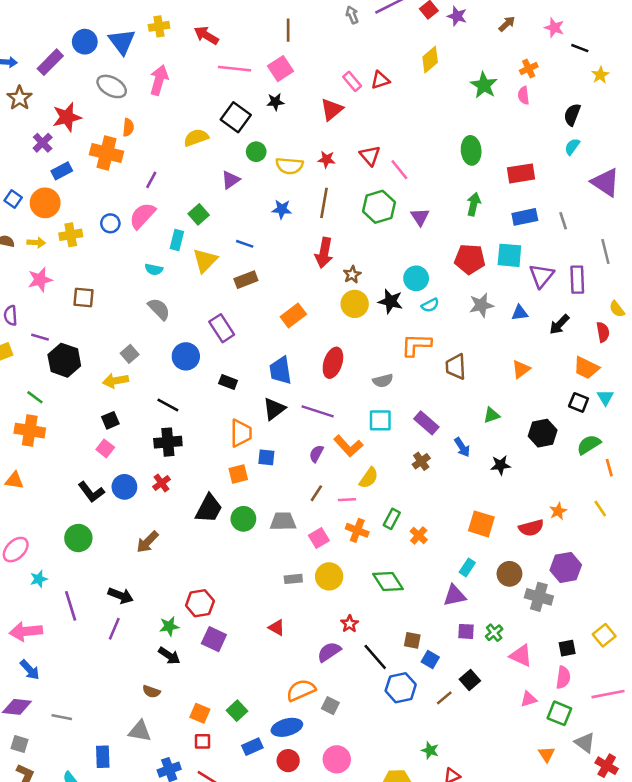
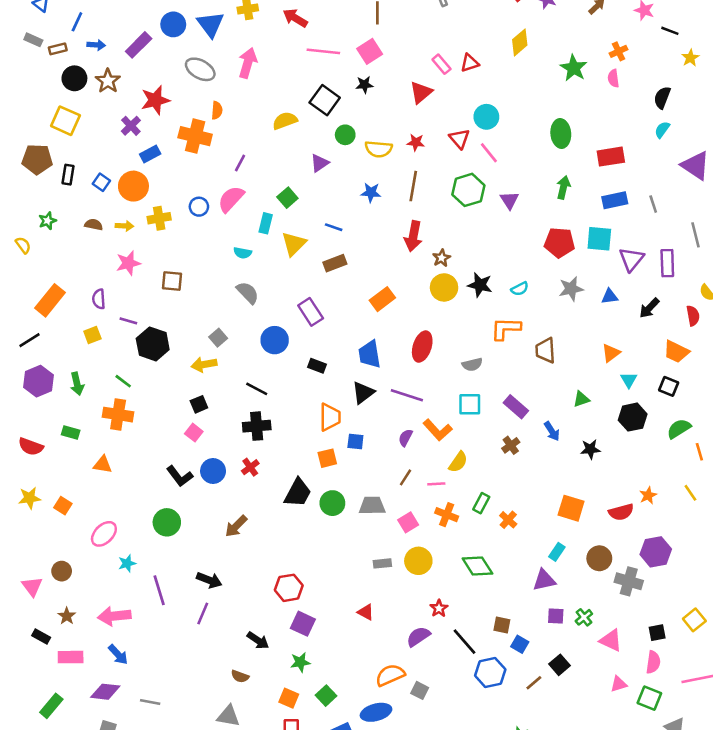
cyan circle: (416, 278) -> (486, 117), moved
cyan triangle: (605, 397) -> (629, 380), moved
green star: (169, 626) -> (300, 662), moved

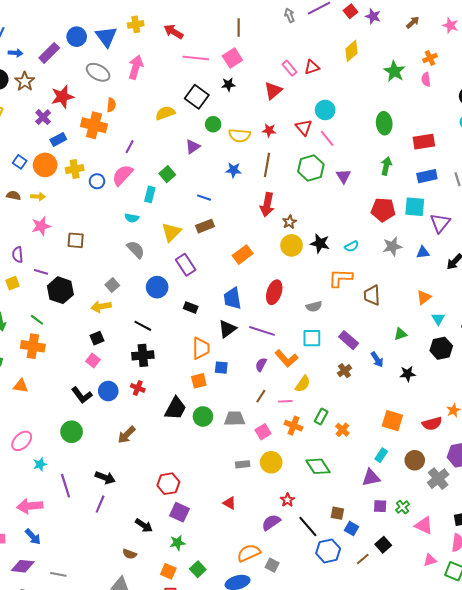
yellow cross: (159, 218) -> (75, 169), moved
yellow triangle: (294, 244) -> (171, 232), moved
red cross: (250, 467) -> (138, 388), turned -32
gray cross: (629, 581) -> (438, 479), turned 35

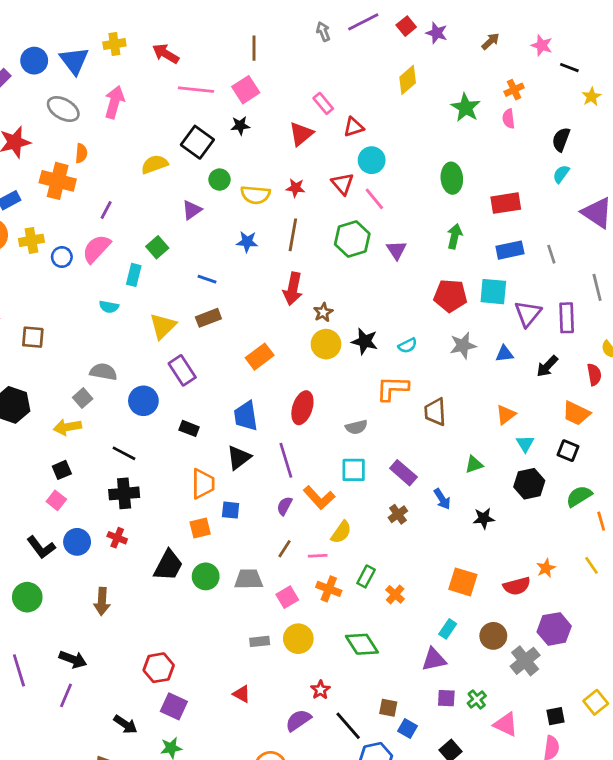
red triangle: (312, 67) -> (354, 127), moved
gray semicircle: (136, 249) -> (103, 372), moved, turned -36
purple line: (262, 331) -> (286, 460), turned 55
brown arrow: (127, 435) -> (102, 601), turned -42

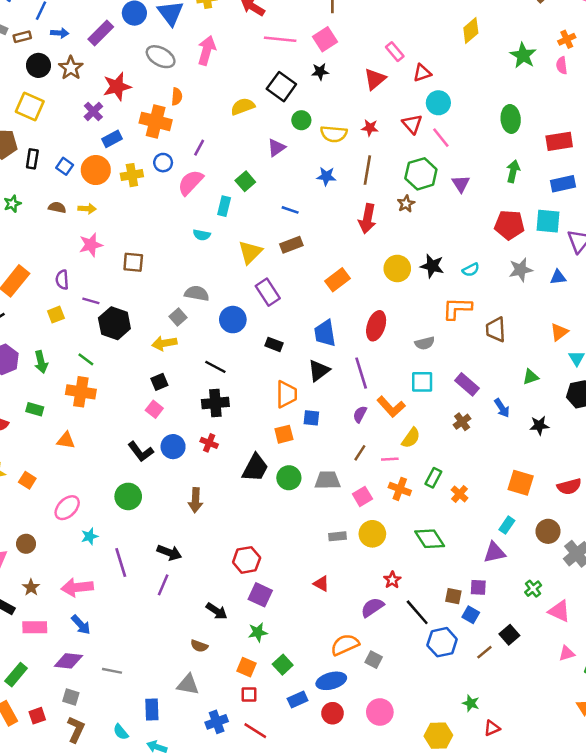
blue circle: (62, 257) -> (163, 163), moved
brown star: (323, 312) -> (406, 204), moved
purple square: (446, 698) -> (478, 587), moved

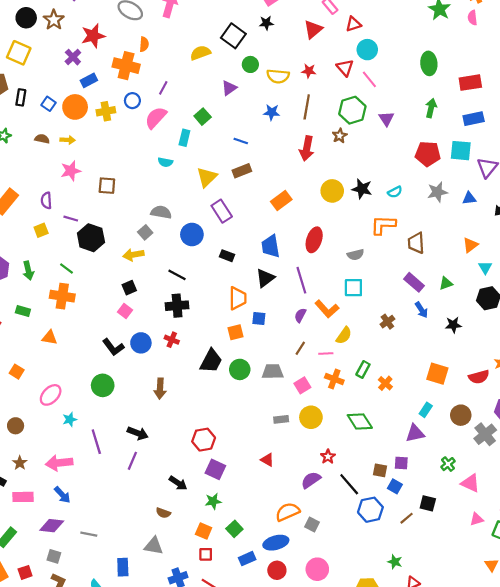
purple rectangle: (467, 384) -> (414, 282), moved
black square: (509, 635) -> (428, 503), turned -35

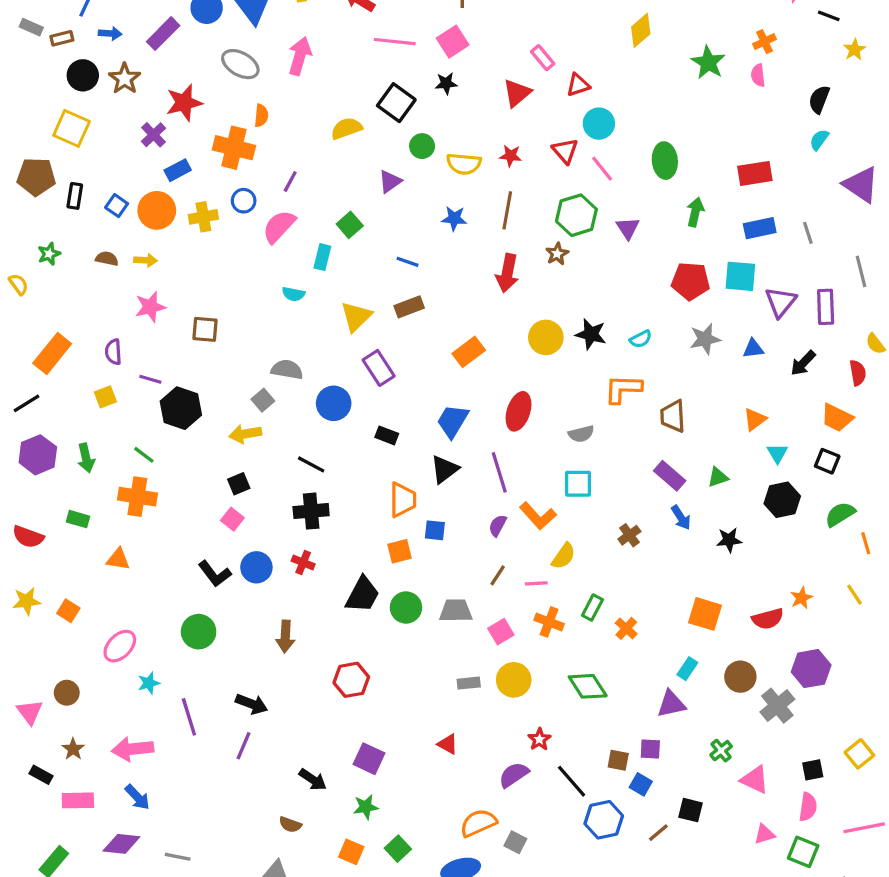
green ellipse: (429, 63) -> (665, 161), moved
blue trapezoid: (271, 246) -> (453, 421), turned 40
red hexagon: (204, 440) -> (351, 680), moved

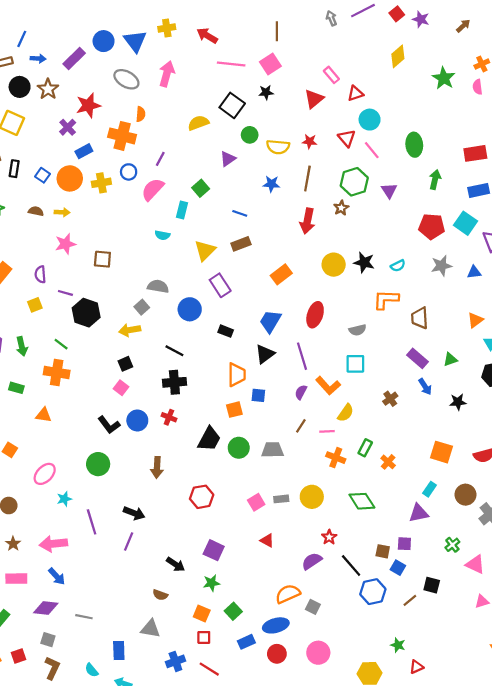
cyan square: (740, 276) -> (465, 223), turned 30
pink square: (501, 632) -> (256, 502), moved

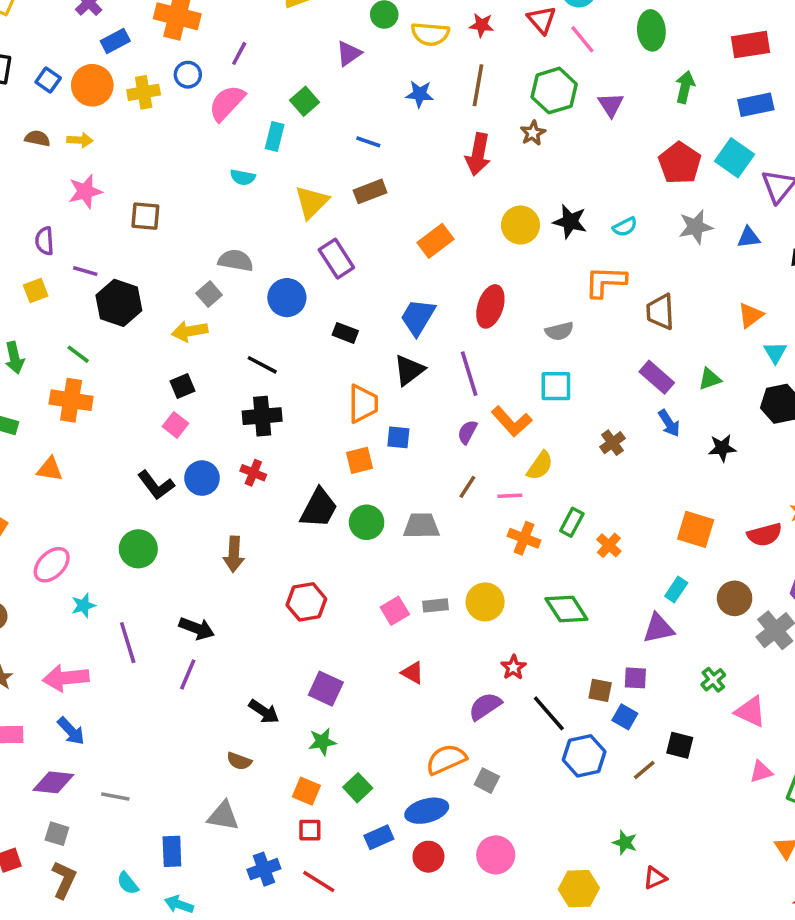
red pentagon: (432, 226) -> (680, 163), turned 30

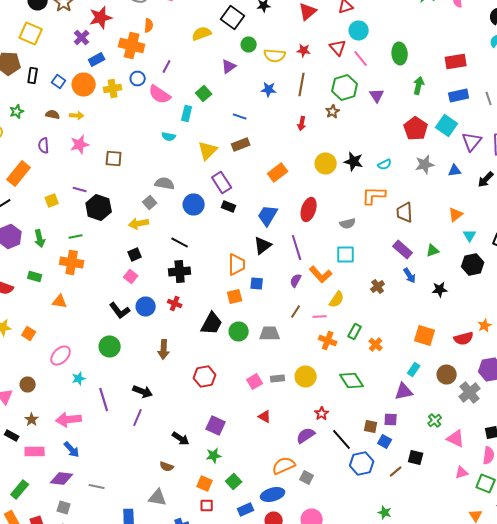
pink semicircle: (227, 103) -> (160, 94), turned -100
red arrow: (478, 154) -> (302, 124), size x0.6
purple semicircle: (45, 241) -> (44, 146), moved
black rectangle: (345, 333) -> (229, 206), moved
green line: (78, 354) -> (76, 236), turned -48

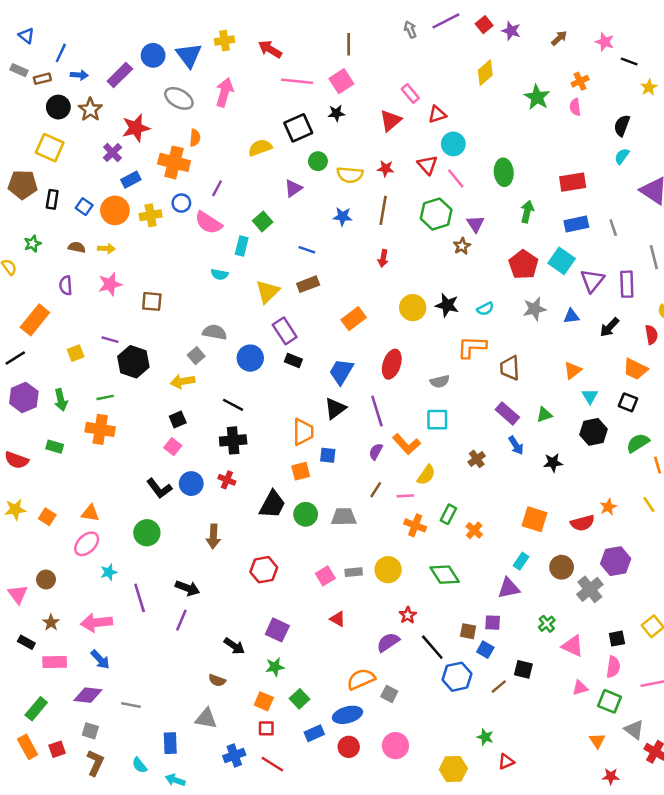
black square: (233, 18) -> (298, 128), turned 30
brown star: (333, 112) -> (462, 246), moved
orange triangle: (60, 302) -> (90, 513), moved

